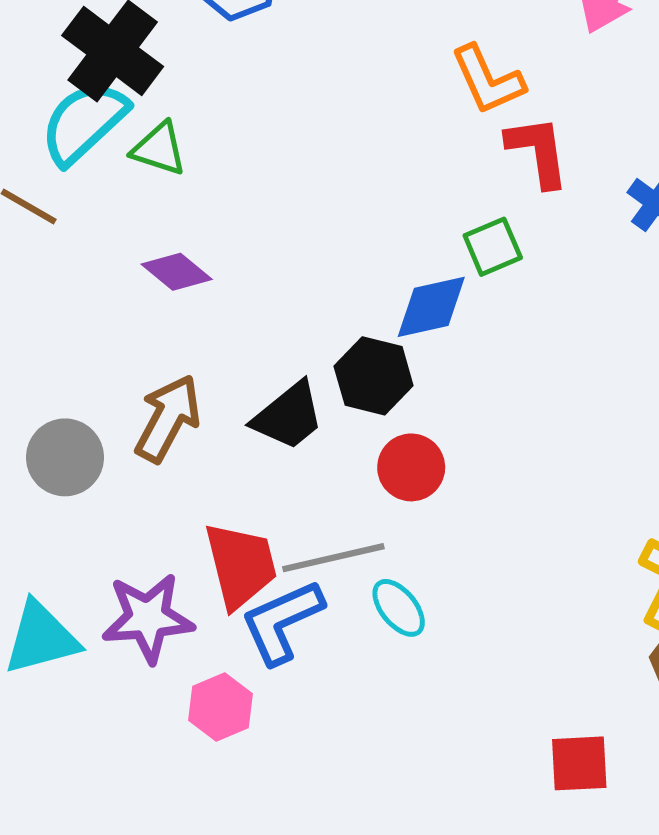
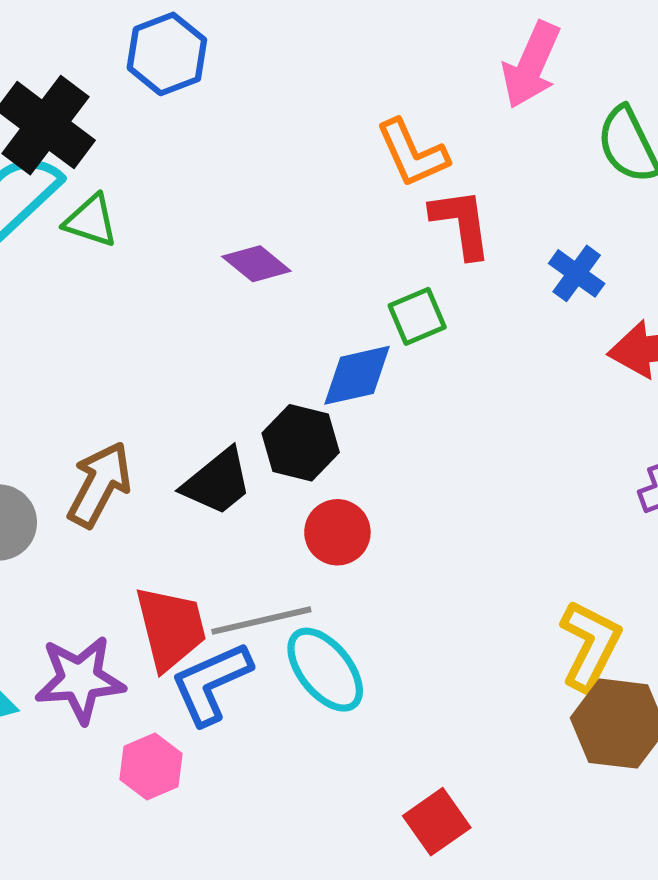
purple diamond: (177, 272) -> (256, 264), moved
cyan ellipse: (399, 608) -> (325, 670), size x1.5
red square: (579, 763) -> (437, 822), moved, turned -32

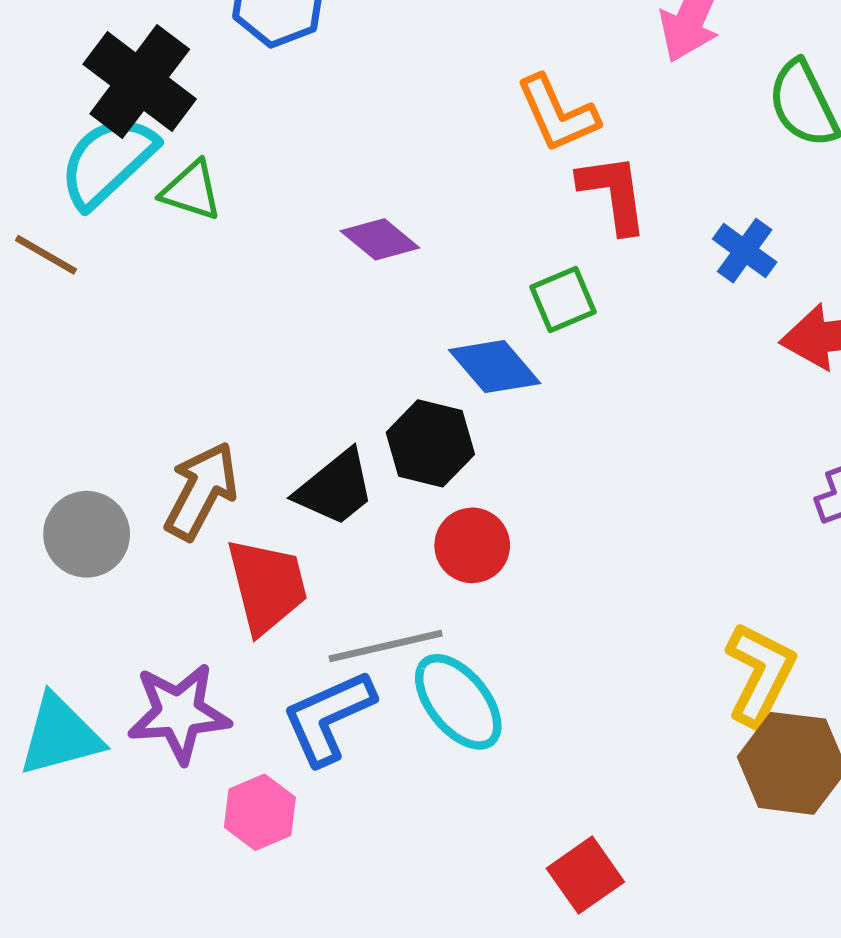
blue diamond: (357, 375) -> (495, 367), turned 62
red trapezoid: (171, 628) -> (267, 586), moved

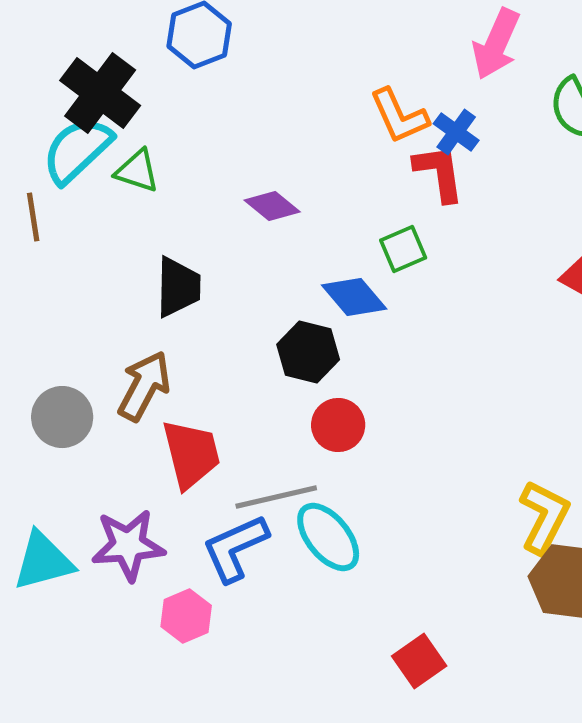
blue cross: (745, 251) -> (456, 132), moved
brown line: (46, 255) -> (33, 217), turned 51
black trapezoid: (335, 488) -> (178, 287), moved, turned -50

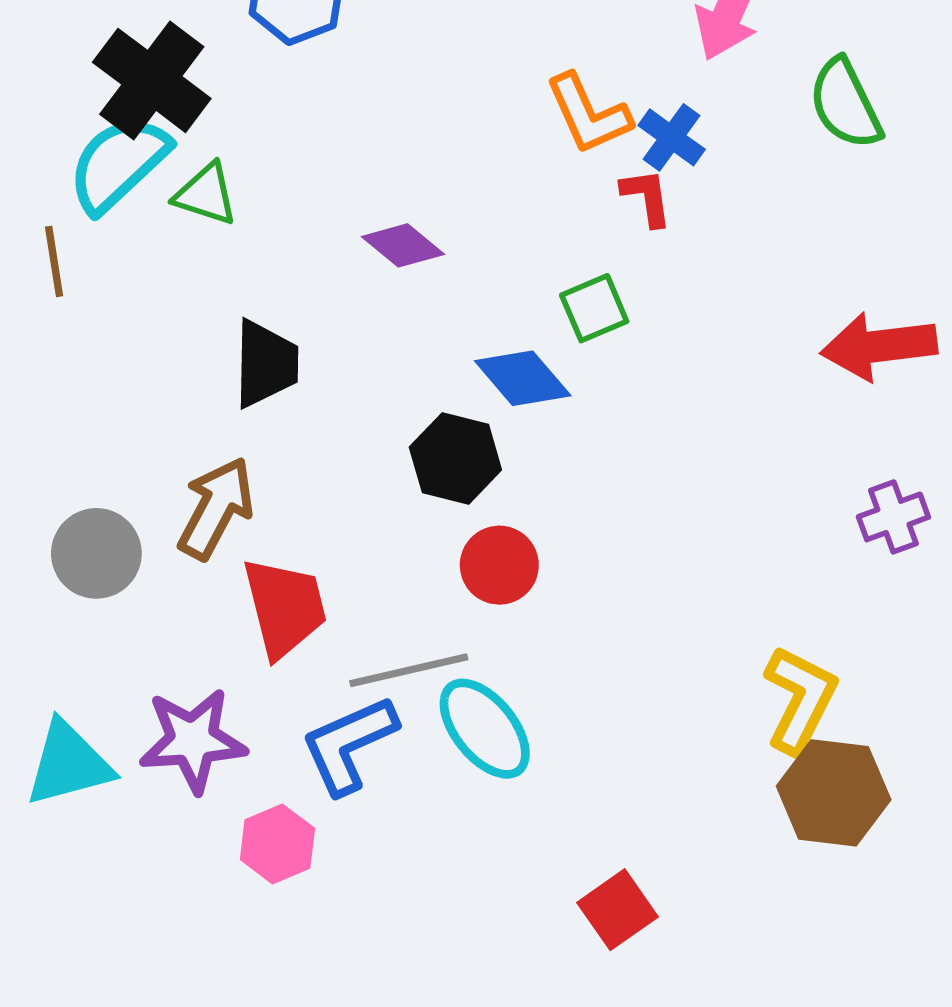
red L-shape: (439, 173) -> (647, 197), size x0.7

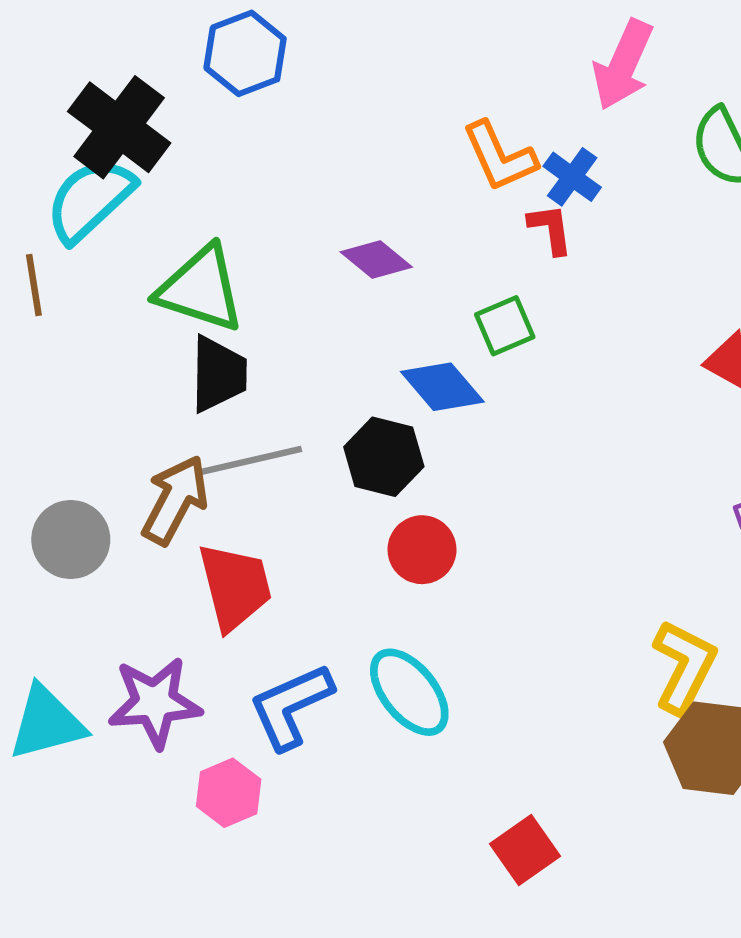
green triangle: (206, 194) -> (201, 289), moved, size x1.6
purple diamond: (403, 245) -> (376, 260), moved
gray line: (409, 670) -> (250, 461), moved

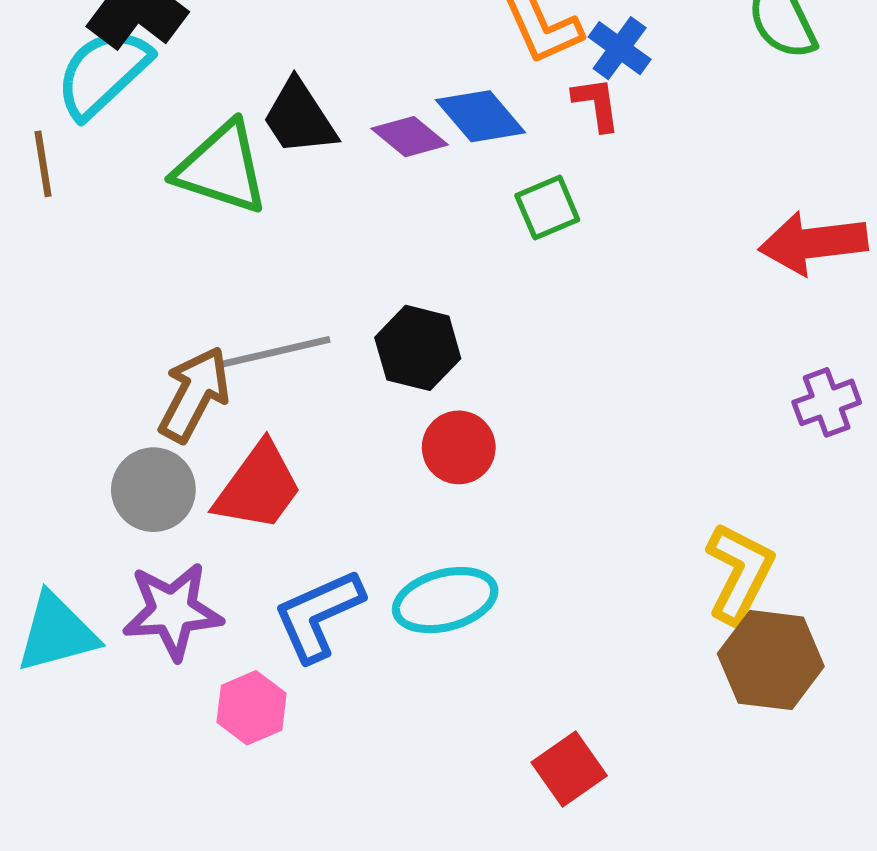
black trapezoid: (218, 374) -> (299, 118), moved, turned 146
blue diamond: (442, 387) -> (481, 116), moved
gray circle: (71, 539) -> (153, 490), moved
red trapezoid: (235, 587) -> (258, 487), turned 50
cyan ellipse: (409, 692) -> (445, 600), turned -66

